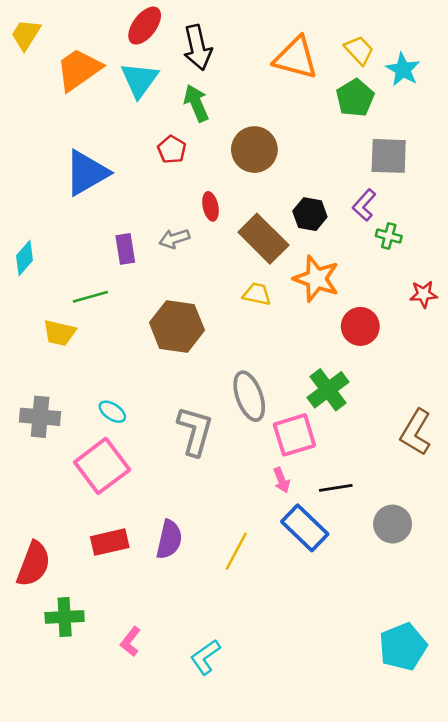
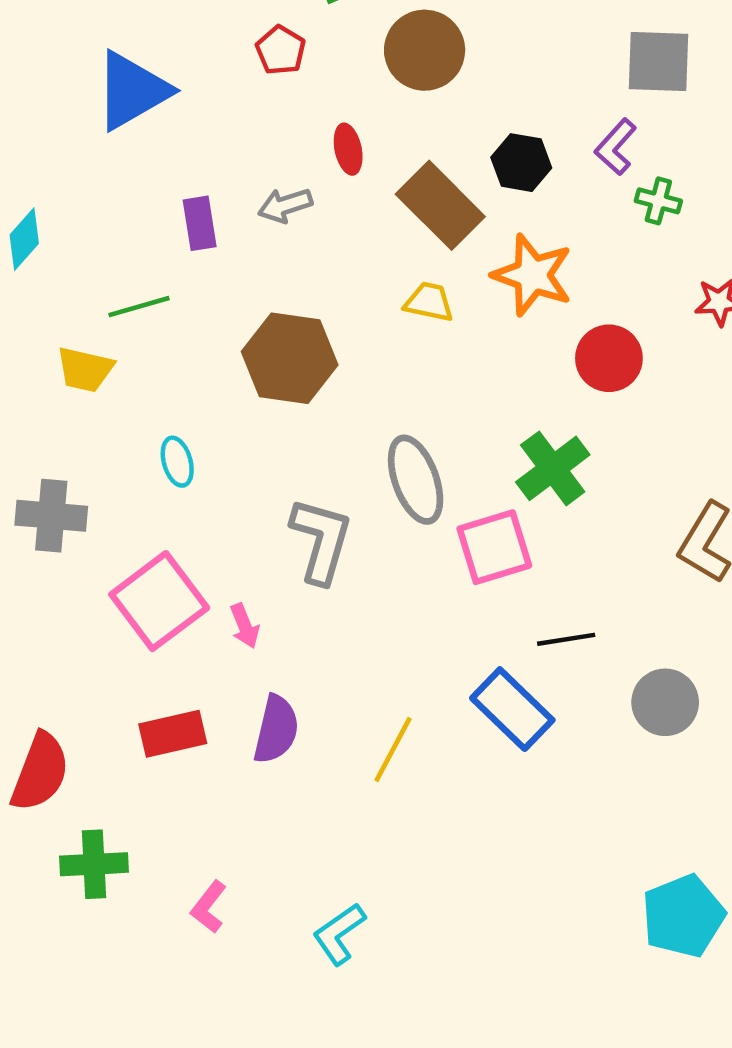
cyan ellipse: (112, 412) -> (177, 462), moved, turned 40
pink arrow: (282, 480) -> (245, 626), moved

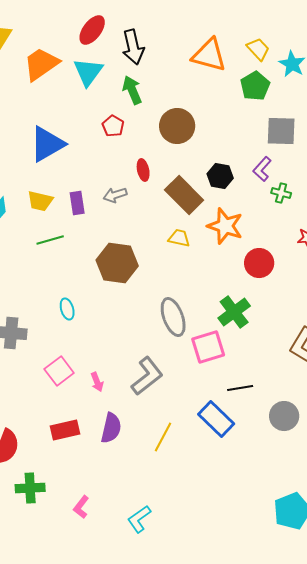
yellow trapezoid: (85, 369) -> (40, 201), moved
gray L-shape: (321, 540) -> (147, 376), moved, turned 36
pink square: (159, 601) -> (59, 371), size x0.7

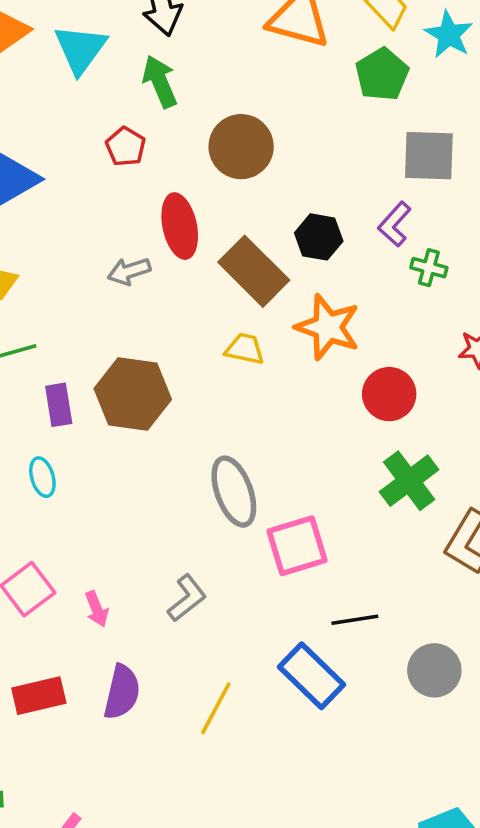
red ellipse: (143, 170) -> (180, 226), size x1.6
purple rectangle: (77, 203) -> (59, 405), moved
green cross: (234, 312) -> (409, 481), moved
gray L-shape: (147, 376) -> (187, 598), size x0.7

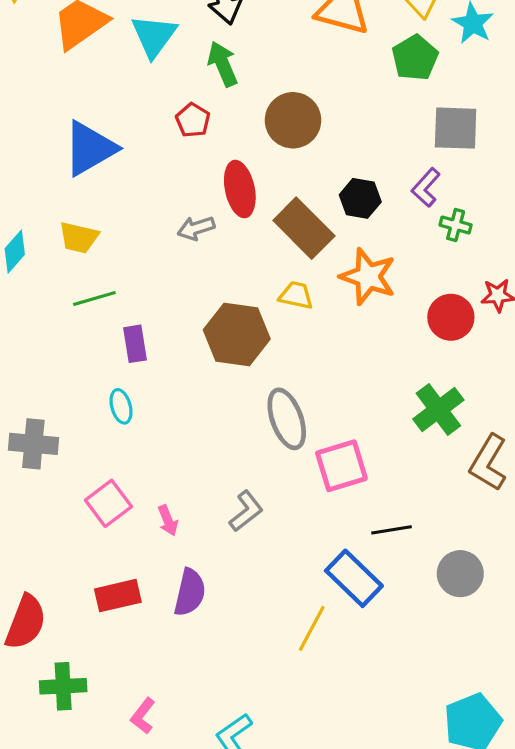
brown hexagon: (133, 394) -> (237, 334), moved
red circle: (389, 394) -> (451, 317), moved
yellow line: (216, 708) -> (312, 628), moved

